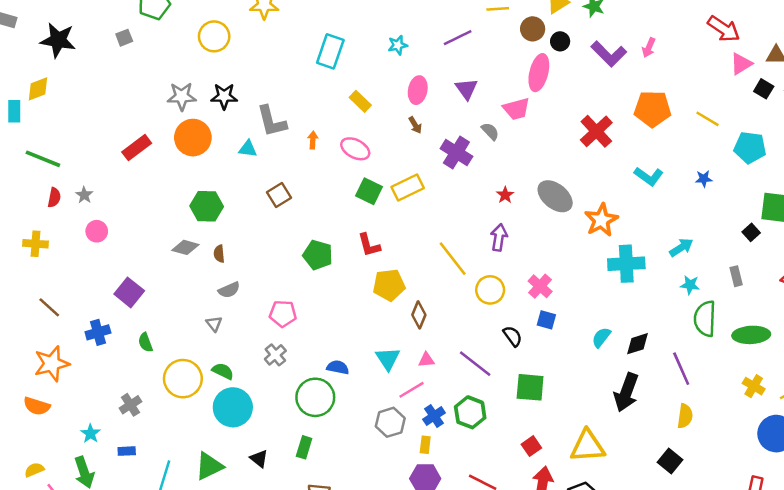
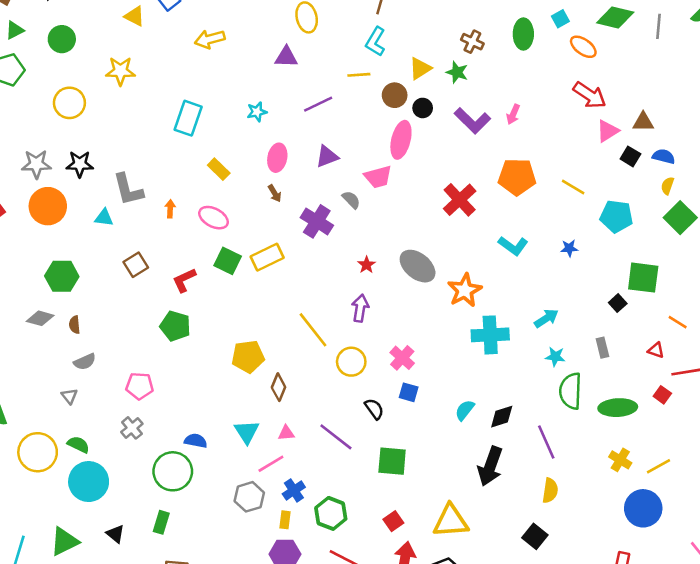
purple triangle: (466, 89) -> (327, 156), turned 45
red L-shape: (369, 245) -> (184, 280), moved, turned 80
green hexagon: (470, 412) -> (331, 513), moved

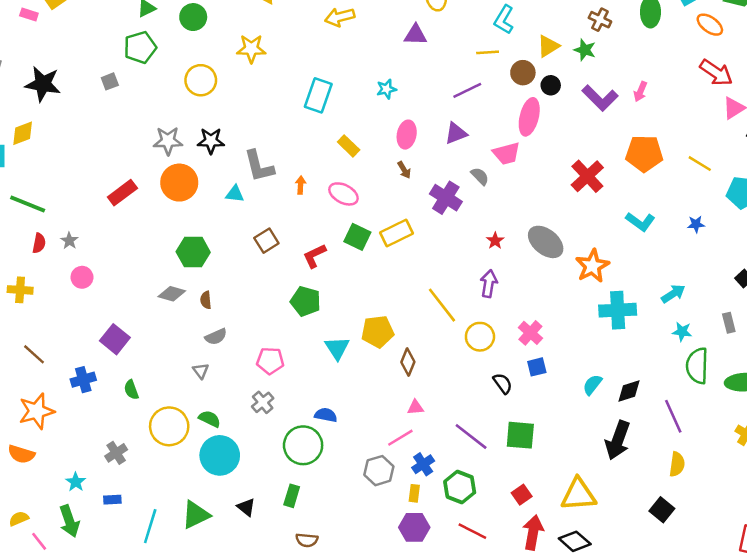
purple line: (318, 104) -> (467, 90), moved
blue square: (409, 392) -> (537, 367), turned -30
cyan triangle: (247, 432) -> (337, 348), moved
purple line: (336, 437) -> (471, 436), moved

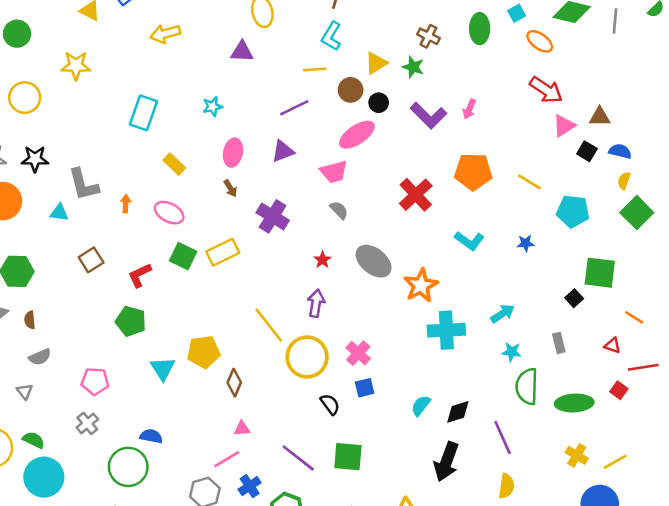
pink ellipse: (529, 117) -> (357, 135), turned 42
gray semicircle: (480, 176) -> (339, 210), moved
yellow circle: (480, 337) -> (307, 357), size x1.4

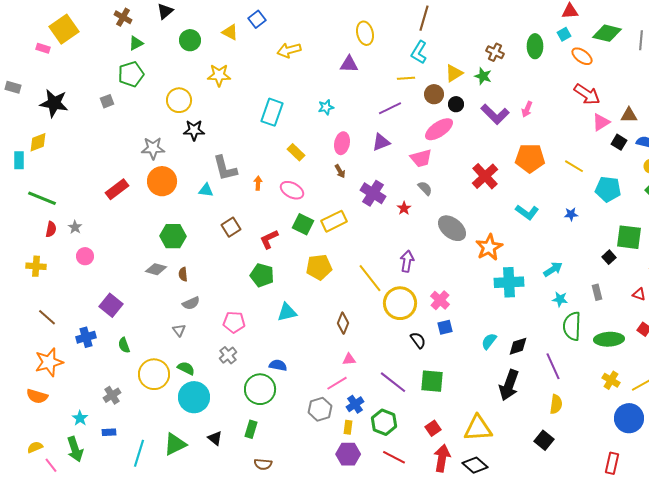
green circle: (17, 34) -> (190, 40), moved
black star: (35, 159) -> (194, 130), moved
red star: (322, 260) -> (404, 208), moved
yellow pentagon: (204, 352) -> (319, 267), moved
cyan triangle: (163, 368) -> (287, 312), turned 50

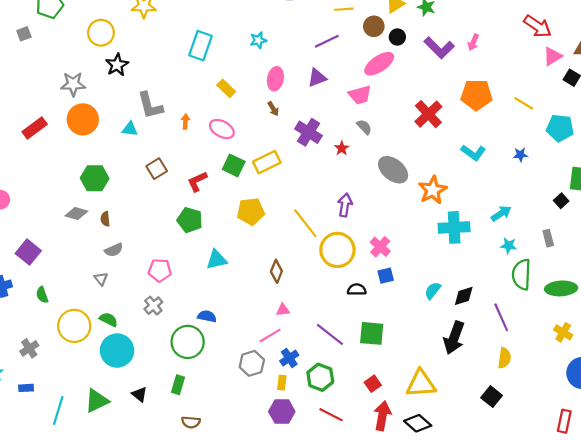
black star: (194, 130) -> (117, 65), turned -30
black semicircle: (418, 340) -> (357, 290), turned -54

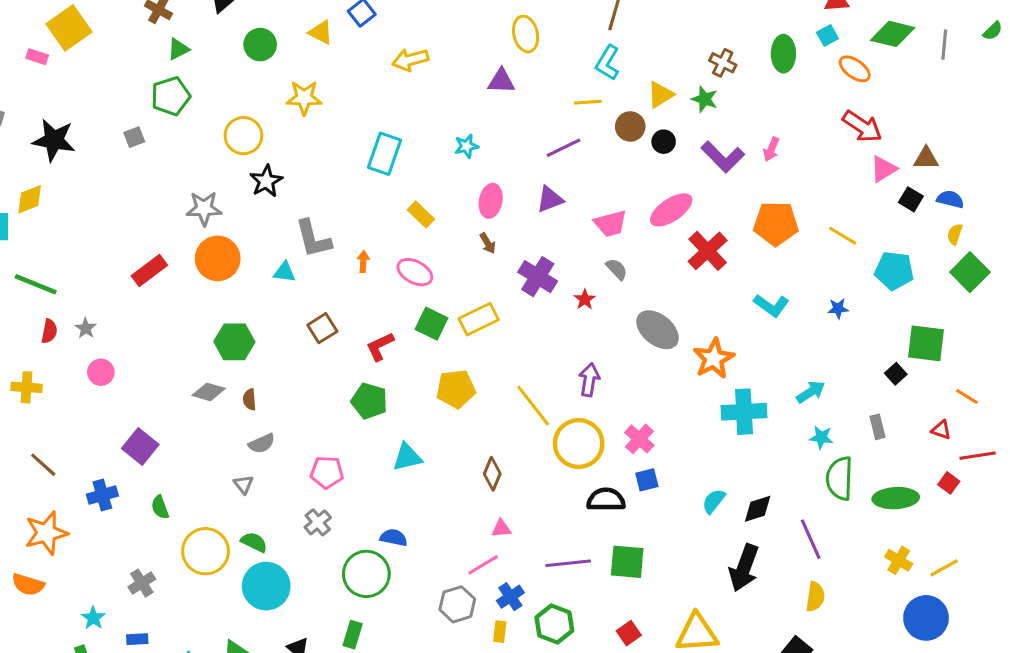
pink ellipse: (379, 64) -> (671, 210), moved
black semicircle: (357, 290) -> (606, 500), size x1.4
purple line: (330, 334) -> (568, 563), turned -44

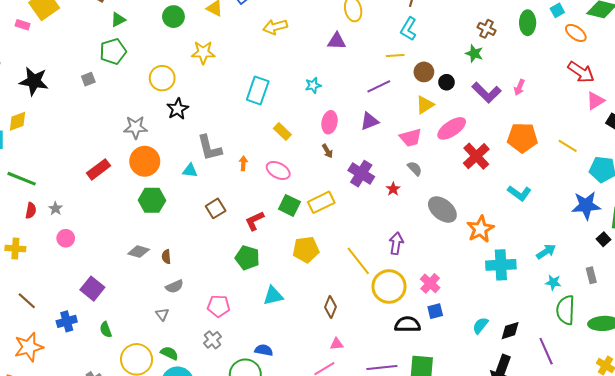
yellow triangle: (661, 95) -> (425, 105), moved
blue star: (838, 308) -> (586, 205), moved, size x2.0
green hexagon: (234, 342) -> (152, 200), moved

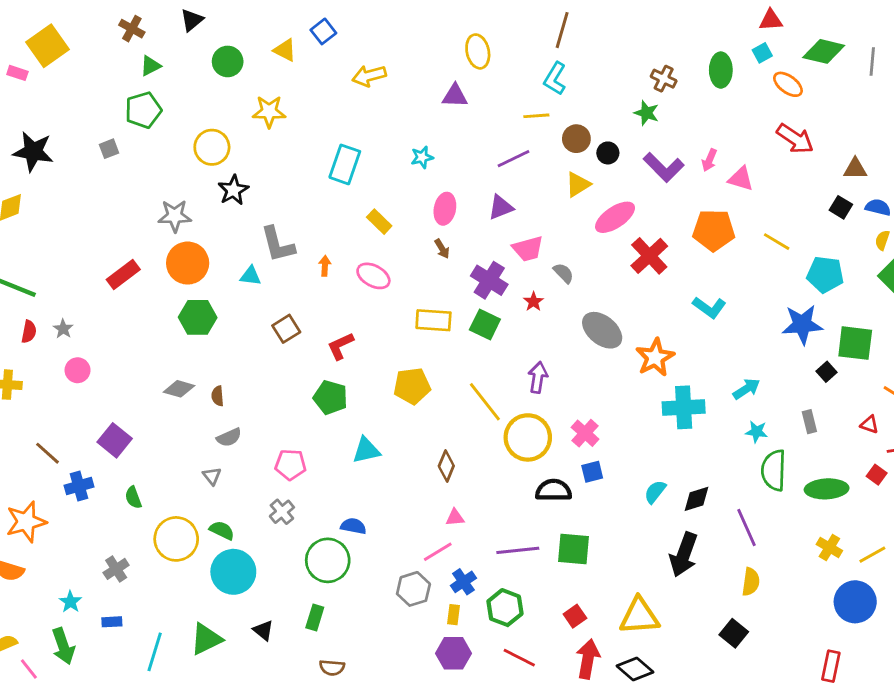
pink triangle: (595, 101) -> (741, 179), moved, turned 48
pink trapezoid: (411, 138) -> (528, 249), moved
yellow rectangle: (321, 202) -> (433, 320), turned 30
green square: (289, 205) -> (485, 324), moved
brown line: (27, 301) -> (47, 453), moved

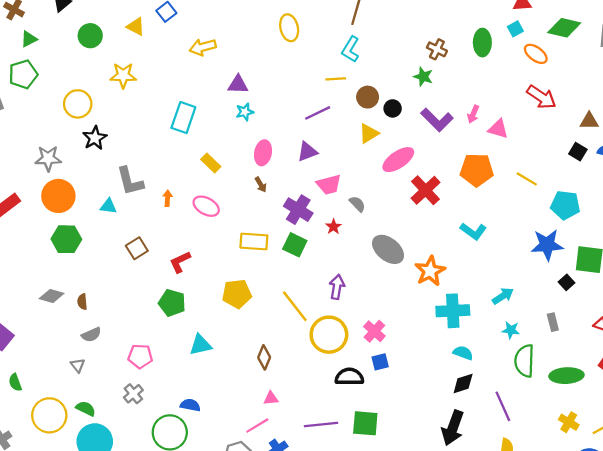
purple triangle: (455, 96) -> (238, 85), moved
cyan semicircle: (655, 492) -> (463, 353), moved, turned 72

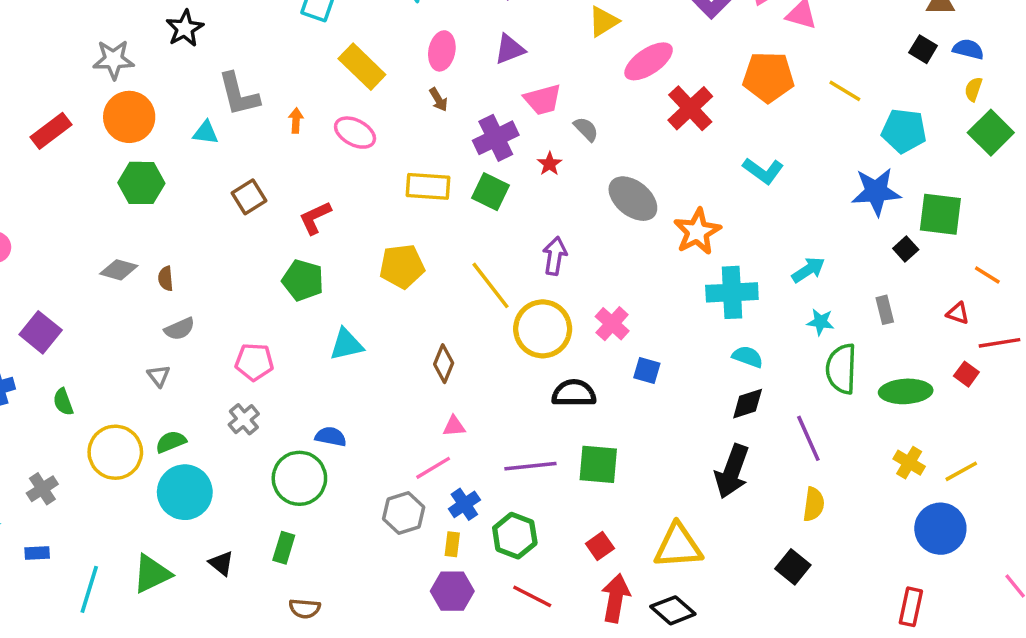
yellow rectangle: (211, 163) -> (362, 67), size x1.5
purple cross: (298, 210) -> (496, 138), turned 32
blue square: (380, 362) -> (647, 371), moved, turned 30
green semicircle: (86, 409) -> (171, 442), turned -48

